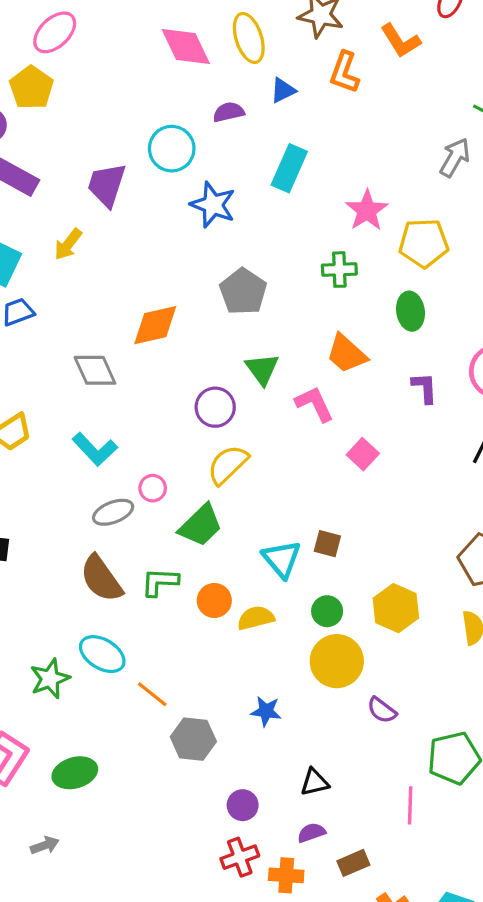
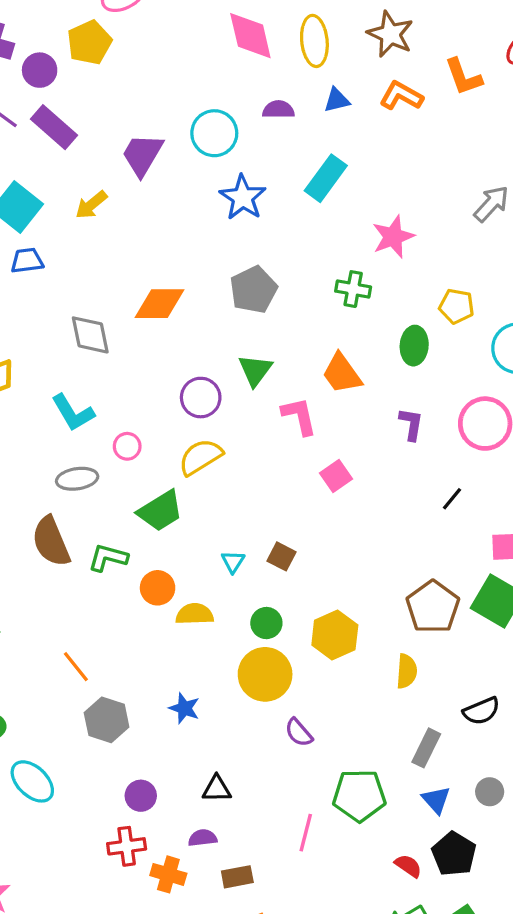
orange L-shape: (344, 72) -> (401, 96), turned 87
yellow pentagon: (424, 243) -> (457, 306), moved, size x0.7
pink circle: (153, 488) -> (127, 446), moved
cyan triangle: (282, 559) -> (233, 562), size x0.6
cyan ellipse: (102, 654) -> (32, 781), moved

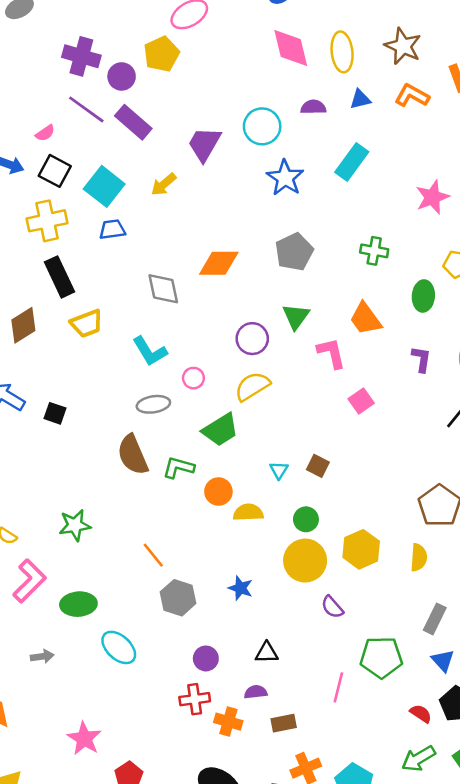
pink star: (393, 237) -> (432, 197), moved
yellow hexagon: (335, 635) -> (361, 549), moved

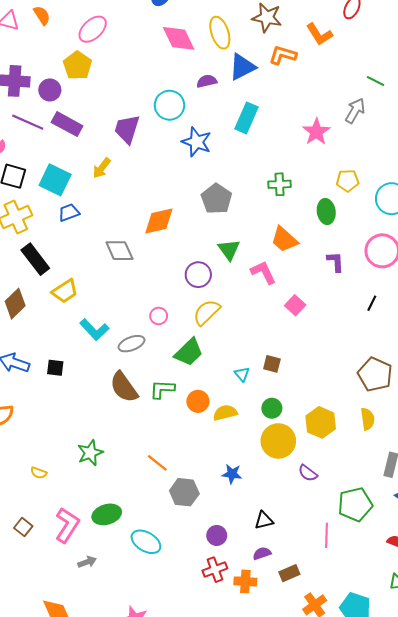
blue triangle: (360, 99) -> (242, 67), size x1.6
cyan L-shape: (150, 351) -> (94, 330), moved
pink L-shape: (29, 581) -> (67, 525), moved

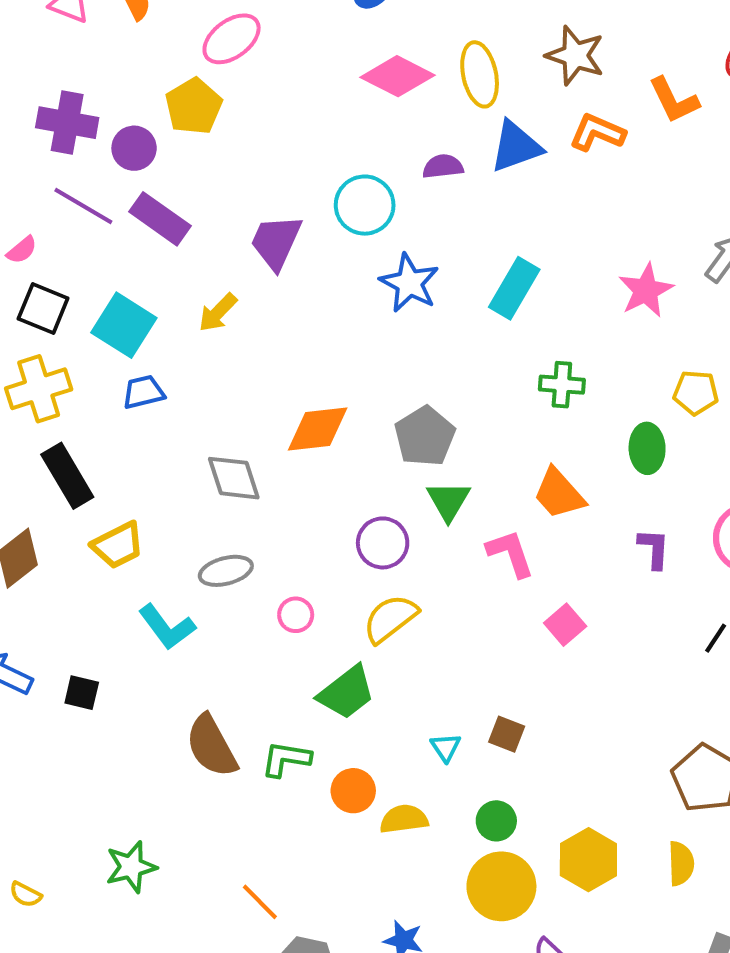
pink diamond: (179, 38) -> (398, 76), turned -44
cyan rectangle: (246, 118) -> (514, 288), moved
gray pentagon: (216, 199) -> (425, 436), moved
gray ellipse: (131, 344) -> (226, 571), moved

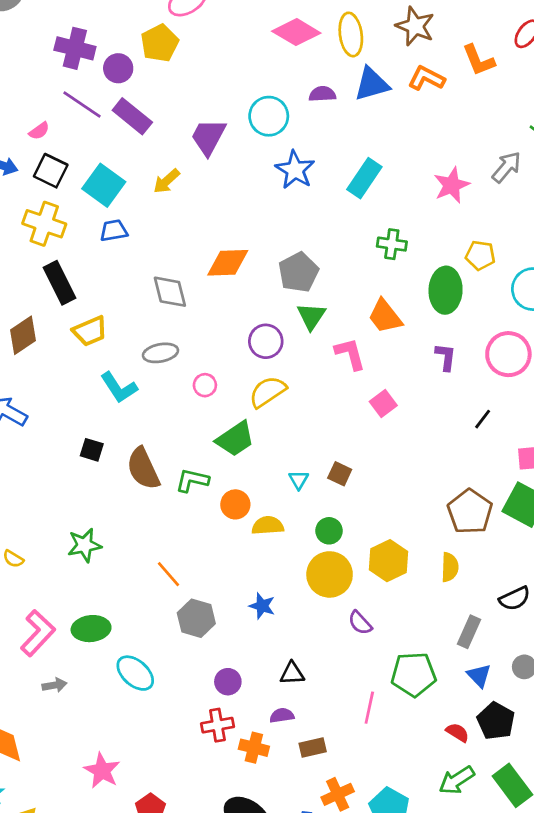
yellow cross: (39, 389) -> (44, 224), turned 33
green ellipse: (647, 448) -> (446, 290), size x1.4
black square: (82, 693) -> (92, 450), moved

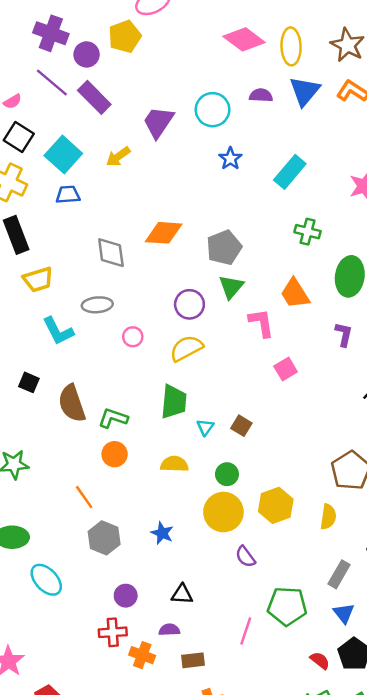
blue triangle: (372, 84) -> (305, 91), turned -40
blue star: (295, 170) -> (230, 159), size x0.7
green trapezoid: (235, 439) -> (174, 402), moved, turned -57
orange circle: (235, 504) -> (115, 454), moved

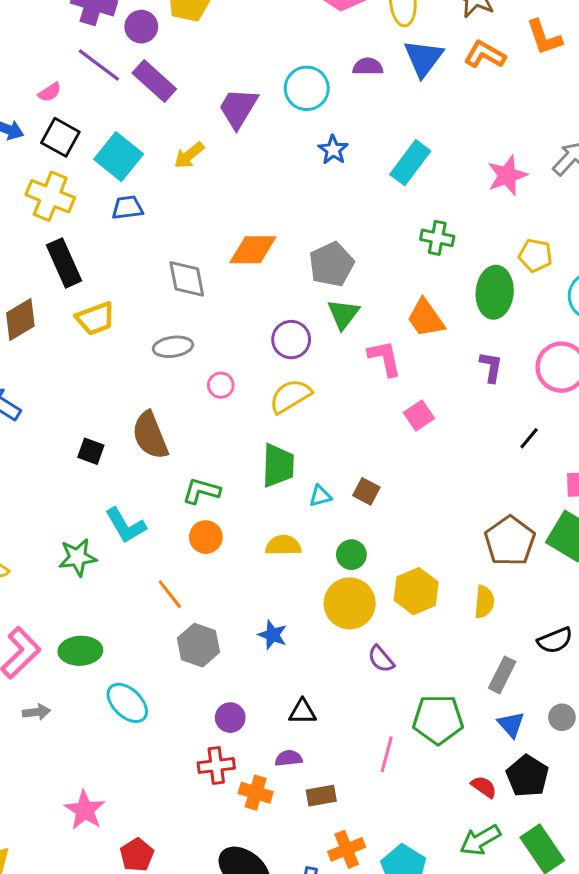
cyan L-shape: (58, 331) -> (126, 525), moved
brown semicircle: (72, 403) -> (150, 435), moved
cyan triangle: (205, 427) -> (320, 496), turned 42

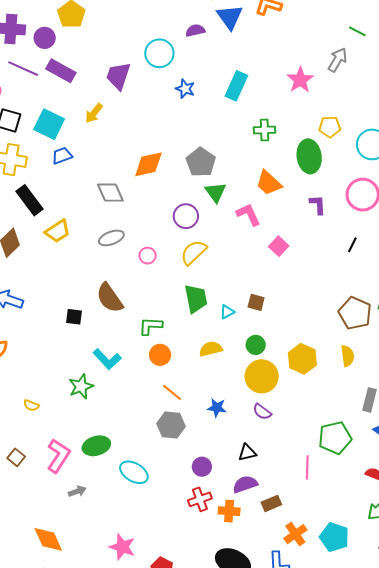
orange line: (170, 594) -> (172, 392), moved
purple semicircle: (381, 659) -> (262, 412), moved
purple semicircle: (289, 758) -> (245, 484), size x1.4

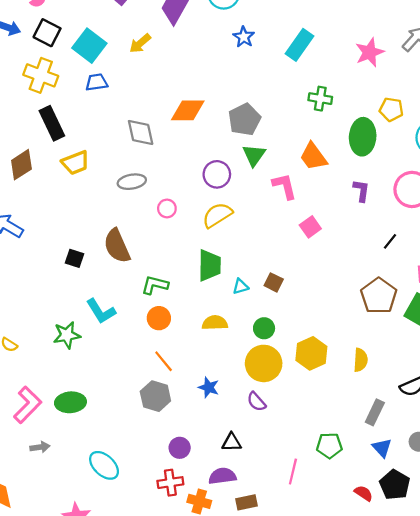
brown pentagon: (355, 313) -> (379, 296), moved
green pentagon: (335, 438) -> (329, 446), size x0.7
cyan ellipse: (134, 472) -> (104, 465), moved

